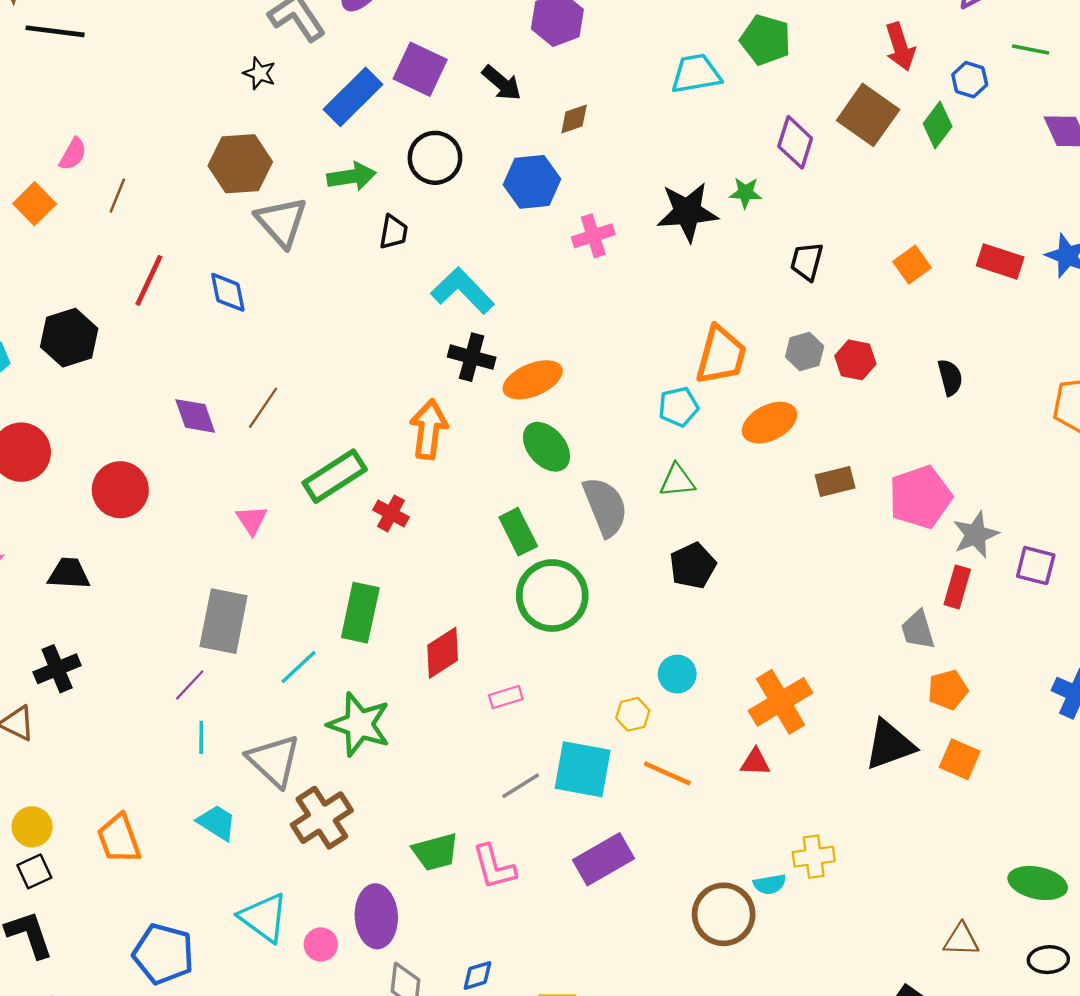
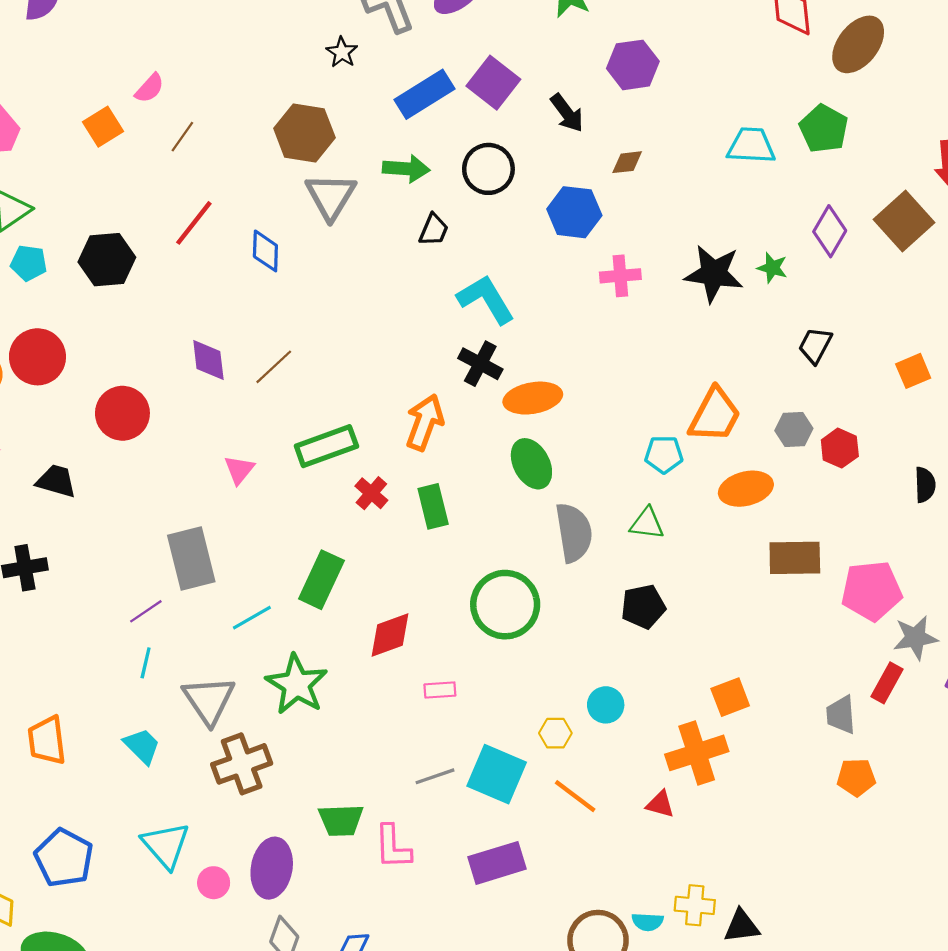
brown rectangle: (835, 482) -> (795, 558), size x1.4
green rectangle: (518, 532) -> (433, 506), moved
gray rectangle: (224, 621) -> (191, 559), turned -38
black triangle: (890, 745) -> (742, 926), moved, size x0.7
orange square: (960, 759) -> (730, 697), moved, turned 33

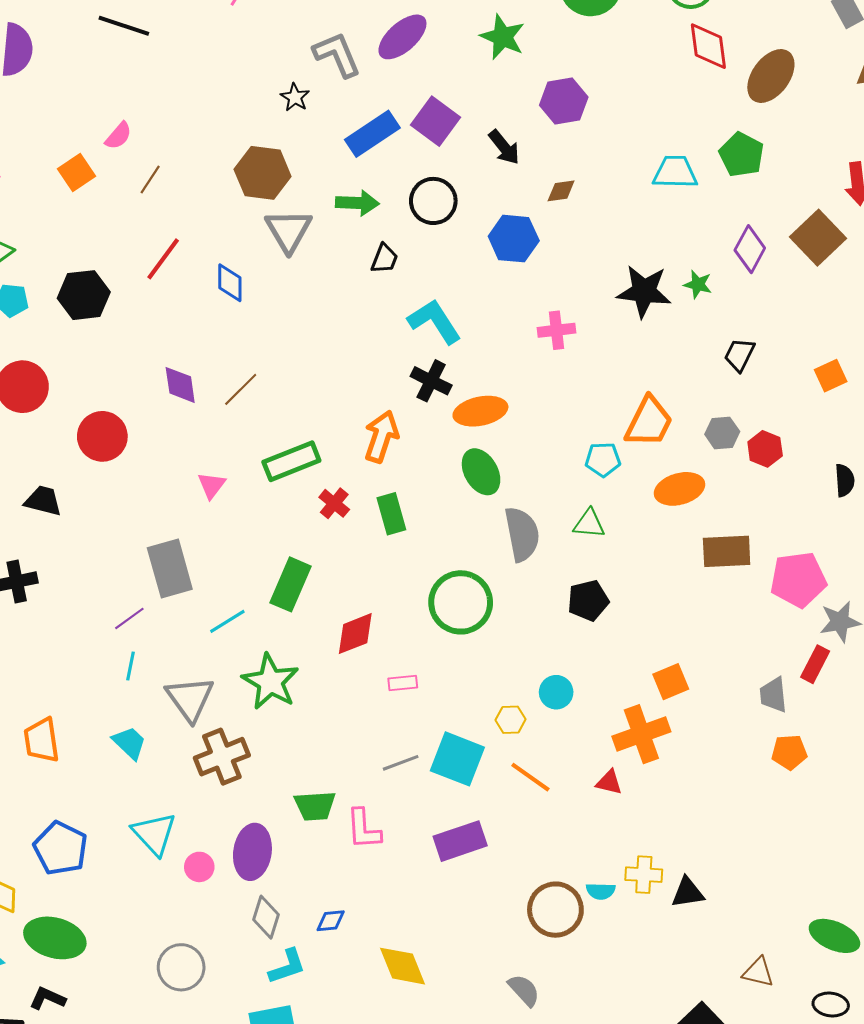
pink cross: (620, 276) -> (556, 330), moved

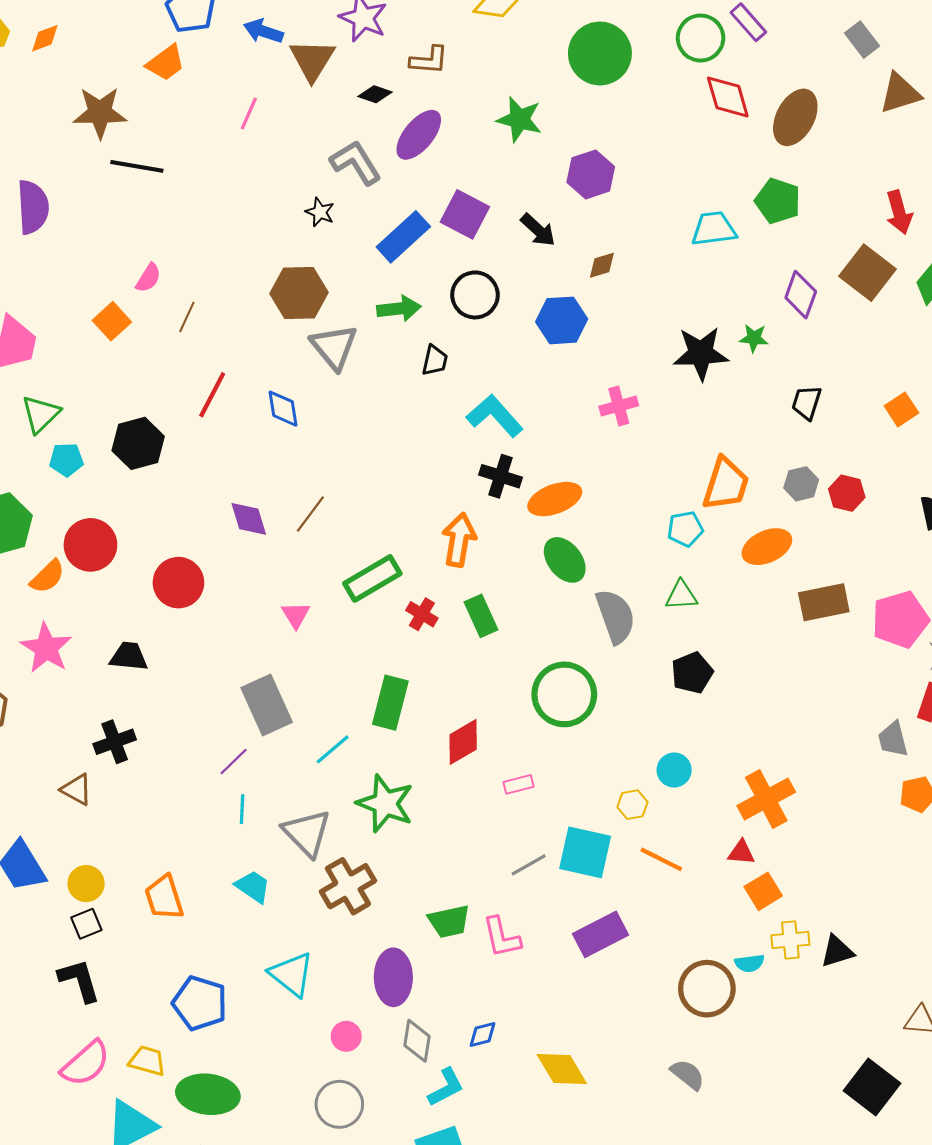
orange square: (671, 682) -> (763, 891), moved
pink circle: (199, 867) -> (346, 1036), moved

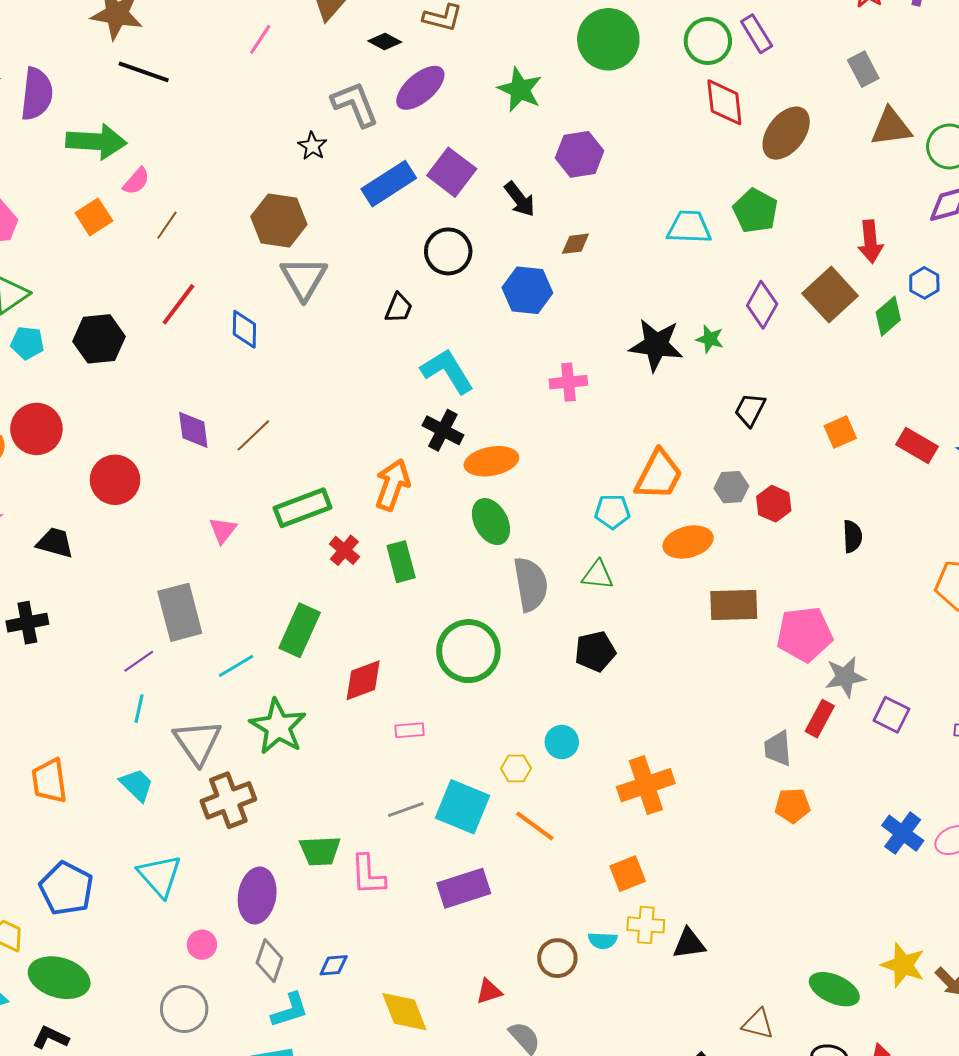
green arrow: (399, 309) -> (96, 142), moved, size x1.4
red triangle: (741, 852) -> (489, 991), moved, turned -32
brown circle: (707, 989) -> (557, 958), size x0.7

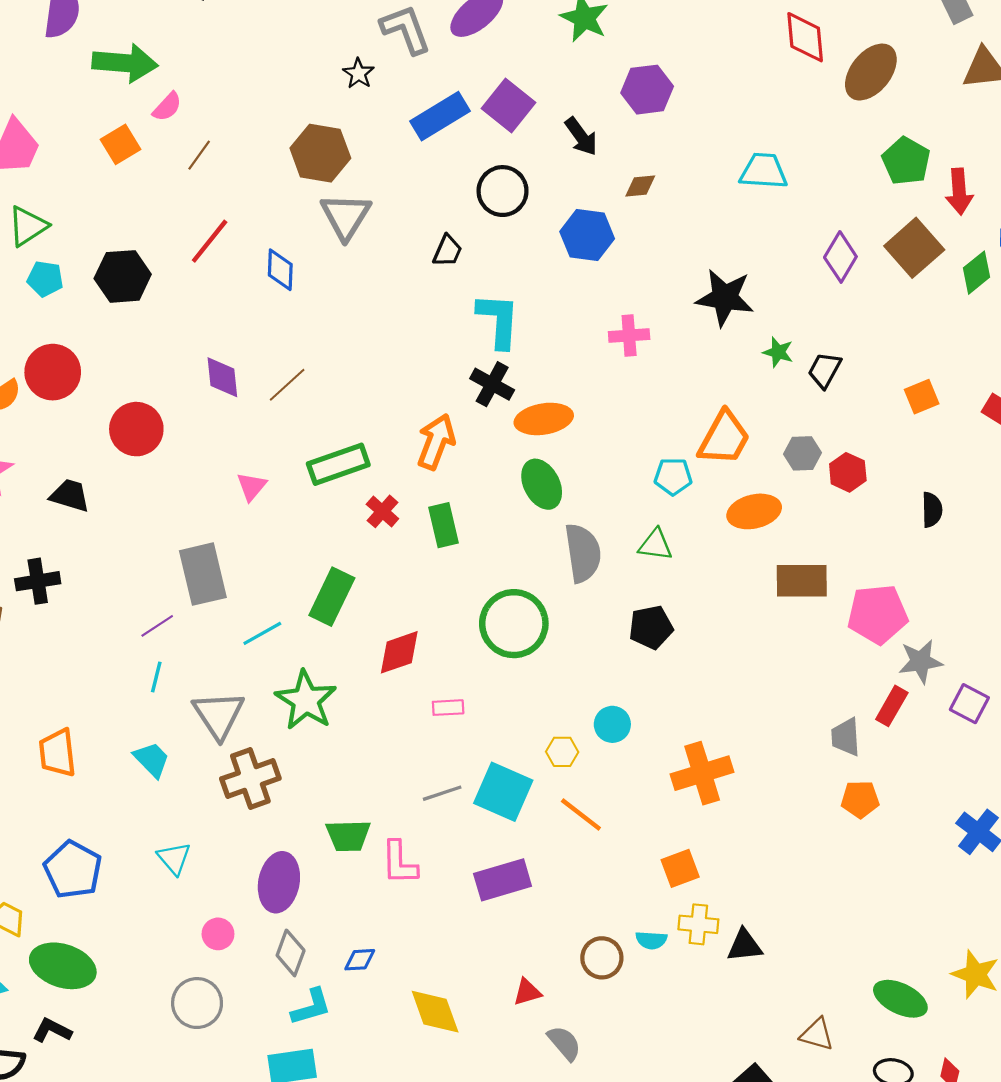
green pentagon: (755, 211) -> (906, 161), moved
green star: (710, 339) -> (778, 352), moved
cyan L-shape: (447, 371) -> (498, 320), turned 34
cyan triangle: (160, 876) -> (174, 858), size x0.7

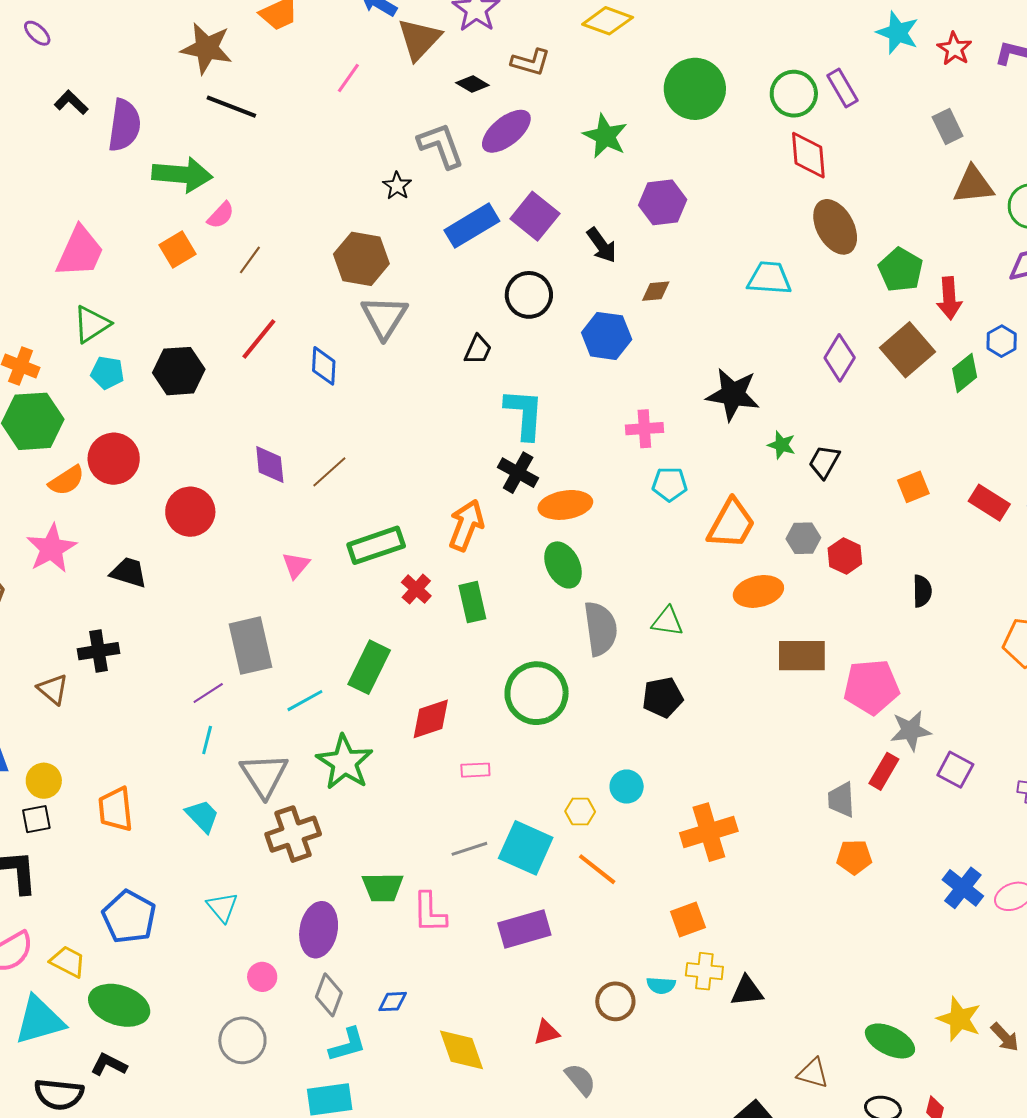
brown ellipse: (871, 72) -> (835, 227), moved, turned -68
cyan pentagon: (673, 476) -> (670, 484), moved

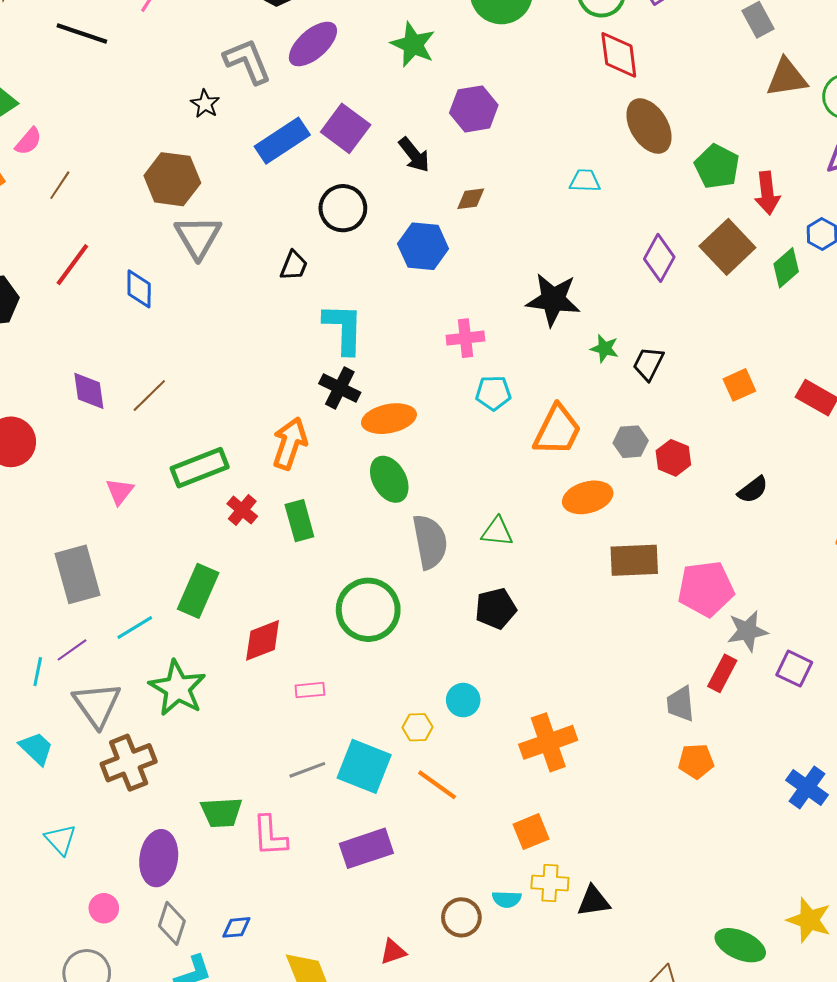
black line: (231, 107) -> (82, 34), moved
cyan trapezoid: (769, 278) -> (585, 181), size x0.7
black semicircle: (922, 591) -> (753, 490), turned 56
purple line: (208, 693) -> (72, 650), moved

